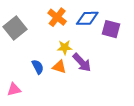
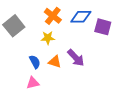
yellow star: (65, 47) -> (48, 38), moved
pink triangle: (14, 89) -> (33, 83), moved

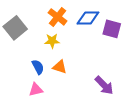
purple arrow: (76, 58) -> (104, 85), moved

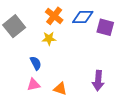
orange triangle: (60, 67) -> (60, 89), moved
purple arrow: (104, 85) -> (98, 81), turned 48

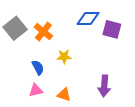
orange cross: (54, 16) -> (43, 32), moved
yellow star: (49, 39) -> (64, 57), moved

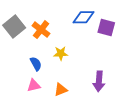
orange triangle: (64, 95) -> (61, 90), turned -40

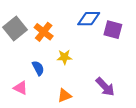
purple arrow: (99, 81) -> (105, 87), turned -48
pink triangle: (34, 85) -> (21, 88), moved, turned 40

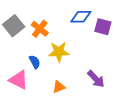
yellow star: (64, 57) -> (59, 52), size x1.5
pink triangle: (21, 88) -> (19, 80), size x1.5

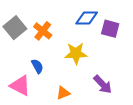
yellow star: (59, 52) -> (76, 53), moved

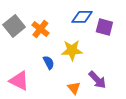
blue semicircle: (37, 66) -> (49, 62), moved
orange triangle: (63, 93) -> (74, 88), moved, turned -48

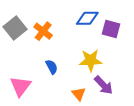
yellow star: (72, 50) -> (91, 60), moved
pink triangle: (19, 81) -> (20, 86), turned 40

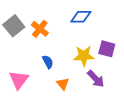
purple square: (111, 29) -> (107, 49), moved
orange triangle: (79, 94) -> (63, 84), moved

